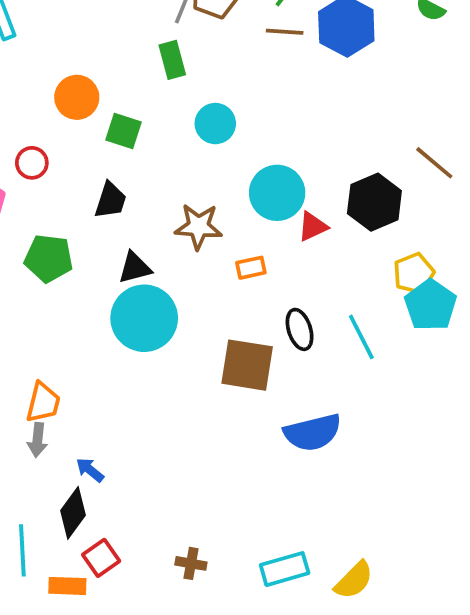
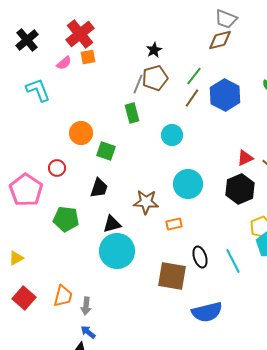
brown line: (285, 32) -> (192, 98), turned -60
cyan circle: (215, 124) -> (172, 135), moved
red triangle: (313, 226) -> (245, 158), moved
gray arrow: (37, 440) -> (86, 306), moved

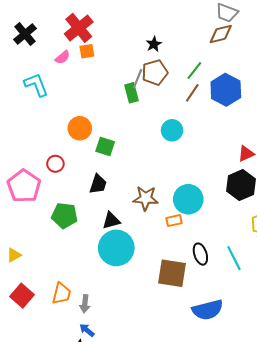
green rectangle: (132, 113) -> (131, 93), moved
cyan circle: (188, 184) -> (188, 199), moved

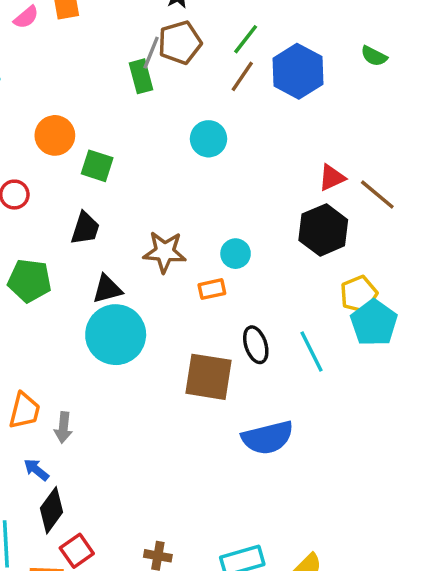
cyan circle: (188, 199) -> (236, 254), size x0.6
blue arrow: (87, 330) -> (36, 470), moved

